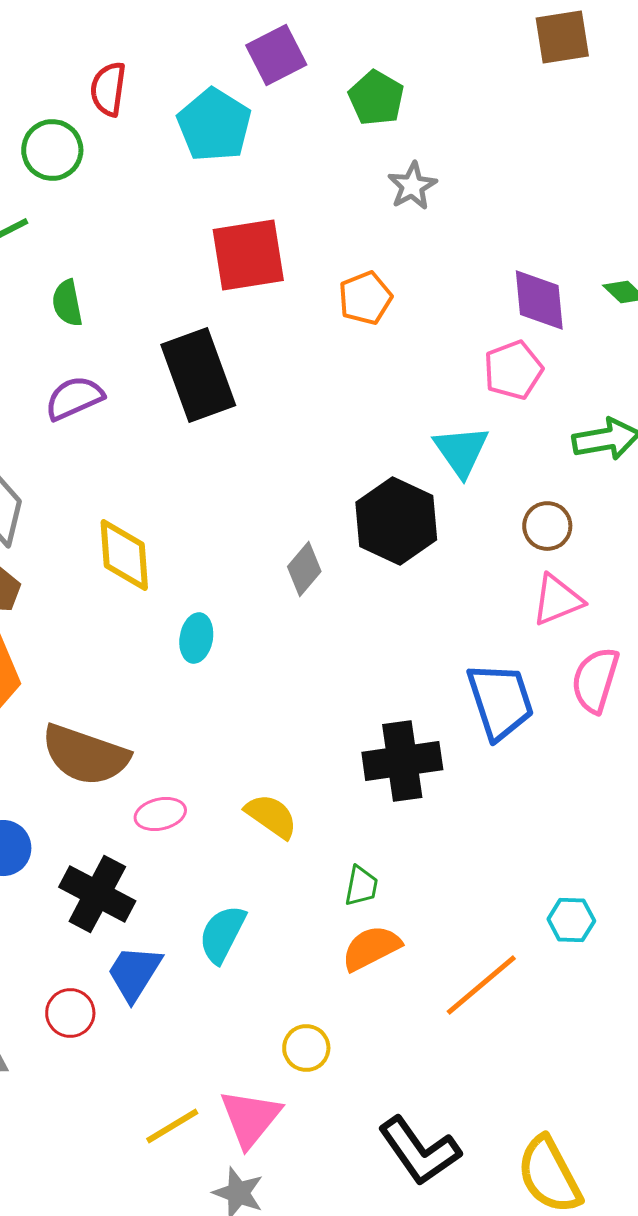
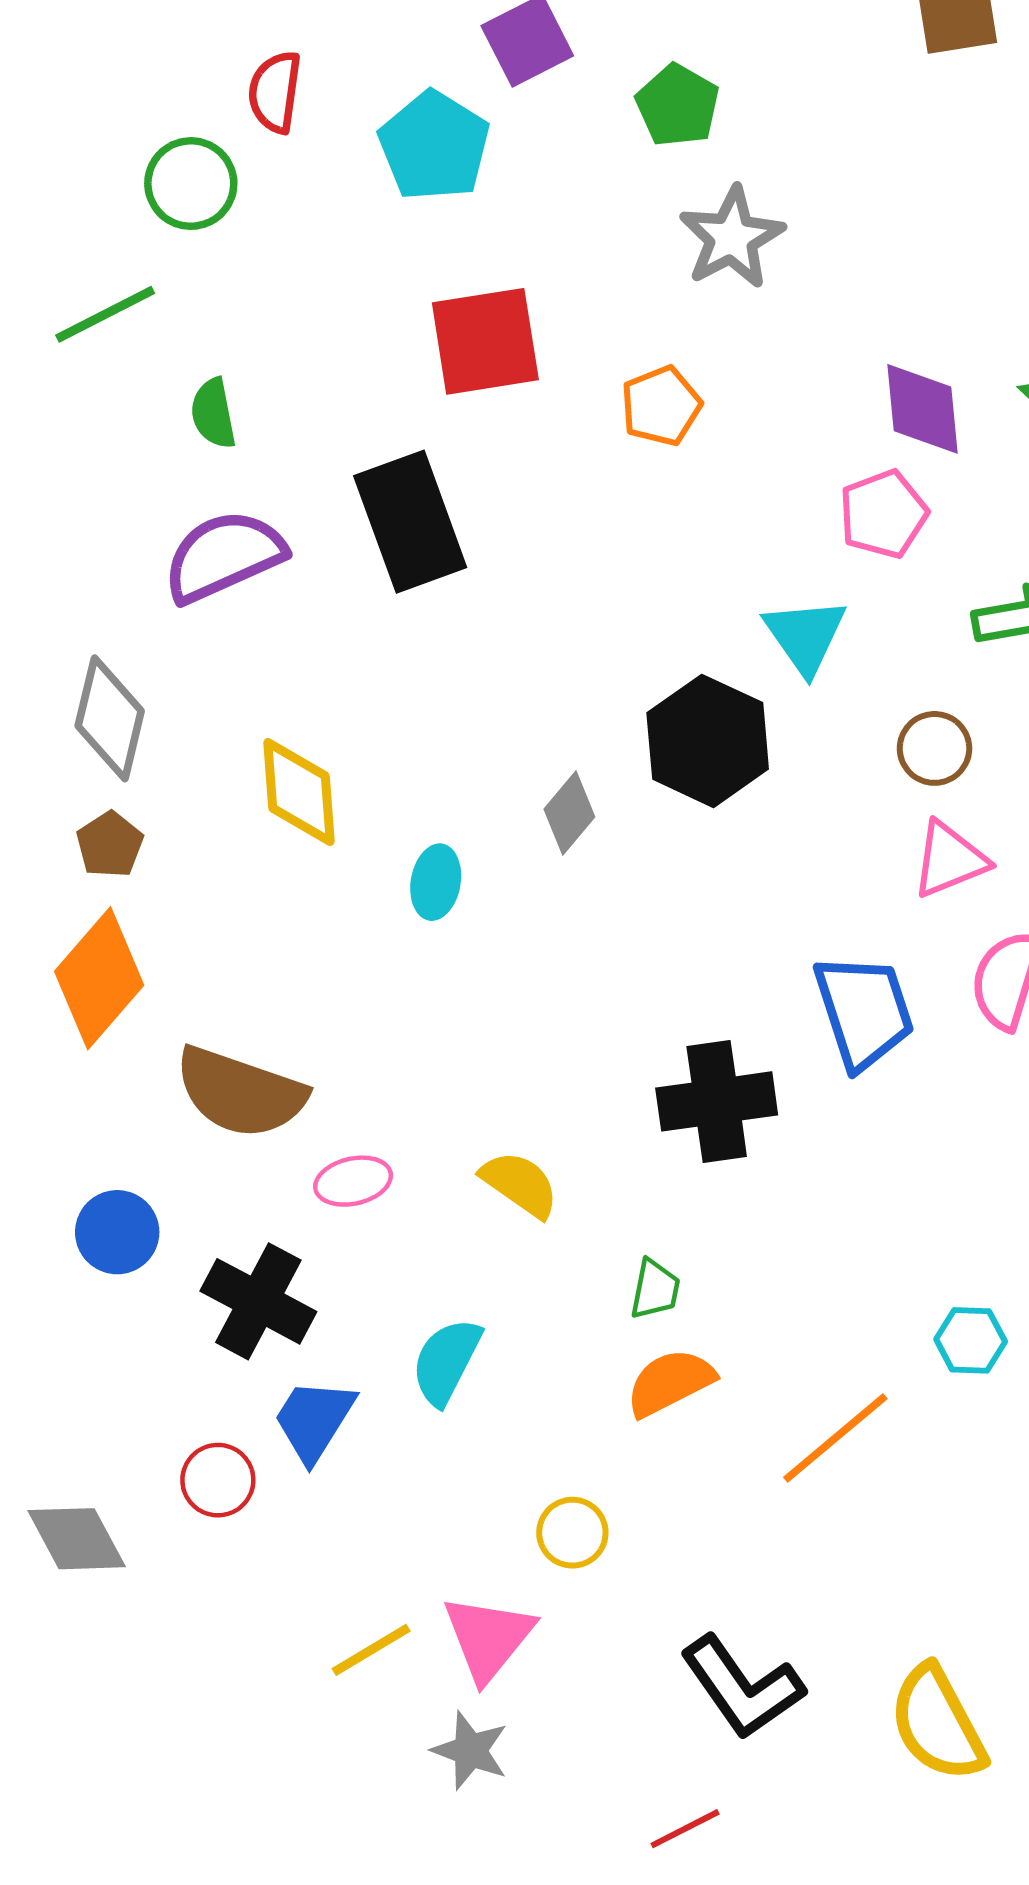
gray star: (412, 186) -> (732, 238), size x1.4
purple semicircle: (74, 398) -> (224, 556), size x1.4
cyan ellipse: (196, 638) -> (436, 882), moved

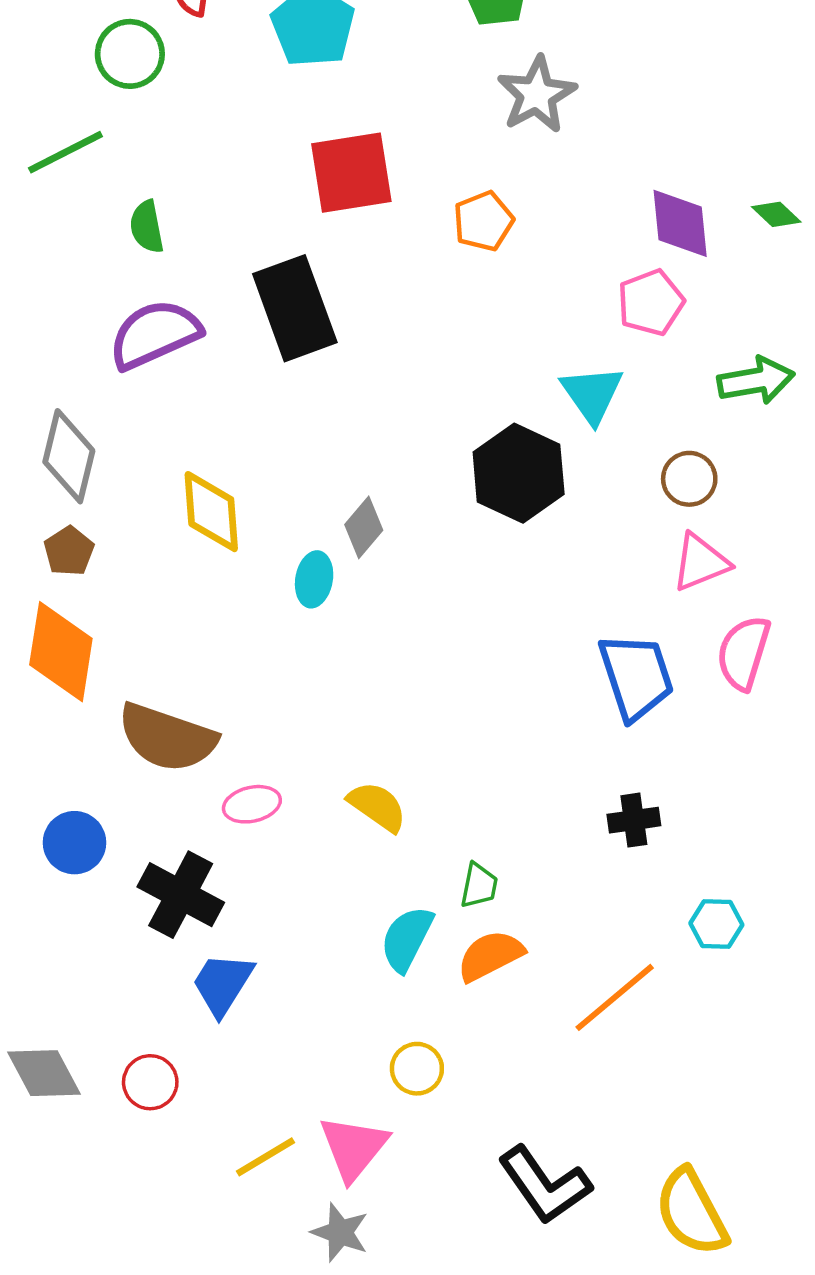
gray diamond: (569, 813) -> (364, 527), moved
orange diamond: (99, 978) -> (61, 652), turned -32
black cross: (717, 1101) -> (634, 820), moved, size x0.6
cyan semicircle: (446, 1361) -> (407, 939), moved
red circle: (218, 1480) -> (150, 1082), moved

